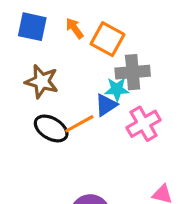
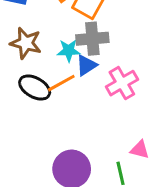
gray cross: (133, 72) -> (92, 39), moved
cyan star: (117, 89) -> (69, 51), moved

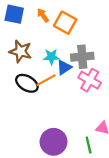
gray cross: (92, 39) -> (82, 57), moved
pink cross: (122, 83) -> (90, 80), turned -30

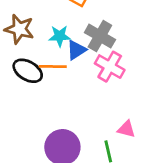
gray cross: (82, 57) -> (100, 36), turned 35
orange line: (46, 80) -> (53, 67), turned 30

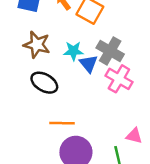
blue triangle: (76, 50) -> (89, 64), turned -36
orange line: (53, 67) -> (62, 123), moved

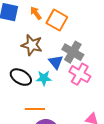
brown star: (37, 45) -> (32, 45), moved
cyan star: (73, 51) -> (44, 78), moved

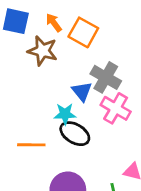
brown star: (32, 45) -> (43, 51), moved
black ellipse: (21, 77) -> (75, 134), moved
orange line: (35, 109) -> (31, 145), moved

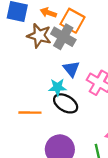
orange arrow: (54, 23) -> (48, 13), turned -35
gray cross: (106, 77) -> (63, 37), moved

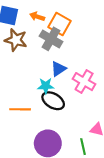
brown star: (39, 36) -> (16, 40), moved
blue triangle: (71, 69) -> (58, 69), turned 35

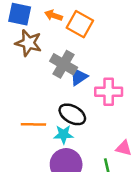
gray cross: (51, 39) -> (64, 64), moved
pink cross: (84, 82) -> (109, 92), turned -30
cyan star: (46, 86) -> (64, 134), moved

